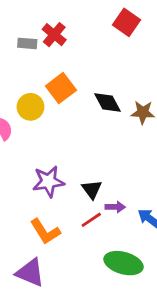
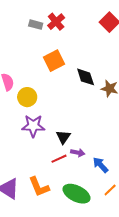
yellow circle: (30, 107) -> (27, 97), moved
orange L-shape: (45, 232) -> (39, 187), moved

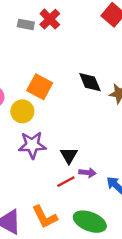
orange square: (54, 61) -> (40, 87), moved, turned -30

